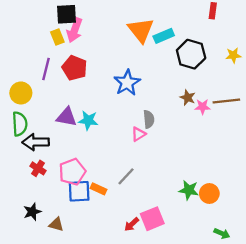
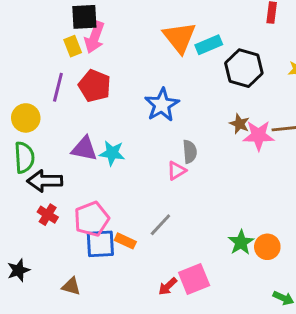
pink star: (202, 107) -> (259, 136), size x1.5
green star: (189, 190) -> (241, 242), turned 30
black star: (32, 212) -> (18, 270), moved

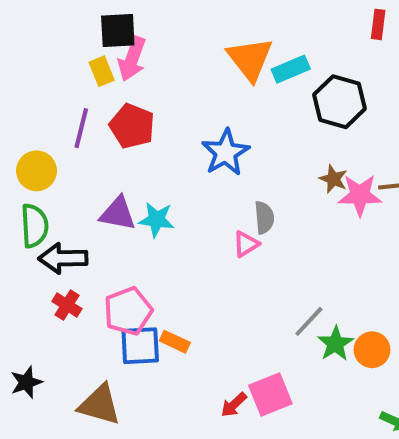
gray line: (160, 225) -> (309, 321), moved
brown triangle: (71, 286) -> (100, 405), size x1.6

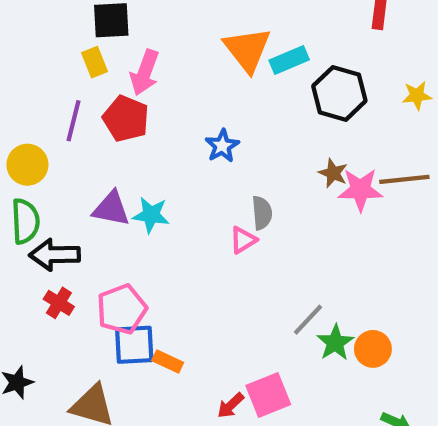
pink arrow: (132, 59) -> (145, 73), moved
blue star: (226, 153) -> (222, 146), size x0.7
orange rectangle: (175, 342) -> (168, 361), moved

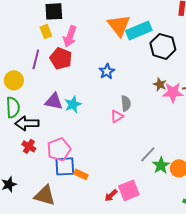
cyan rectangle: (289, 60) -> (139, 30), size x1.4
cyan star: (151, 215) -> (73, 104), turned -30

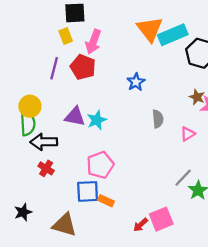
yellow circle: (14, 80) -> (30, 106), moved
pink triangle: (117, 116) -> (188, 134), moved
pink pentagon: (59, 149) -> (100, 165), moved

